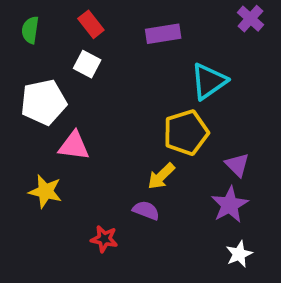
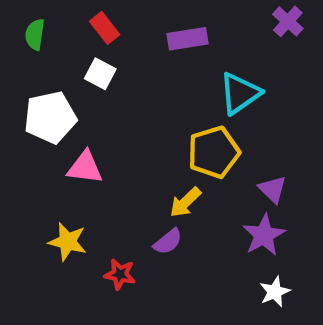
yellow star: (45, 191) -> (68, 242), moved
purple semicircle: (146, 210) -> (168, 242), turned 120

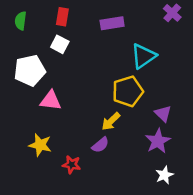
red rectangle: (105, 28) -> (62, 17), turned 48

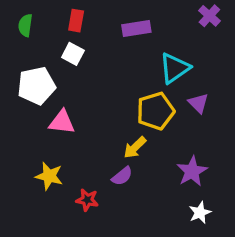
purple triangle: (163, 114) -> (198, 103), moved

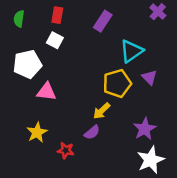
purple rectangle: (136, 28) -> (103, 21), turned -48
yellow star: (49, 176) -> (37, 132), turned 30
white star: (200, 213) -> (151, 160), size x1.6

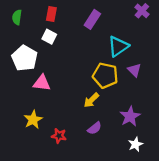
white pentagon: (27, 64) -> (24, 58), turned -30
yellow pentagon: (117, 83) -> (105, 75), turned 30
purple semicircle: (92, 132) -> (94, 128), moved
white star: (151, 160) -> (135, 144), size x0.6

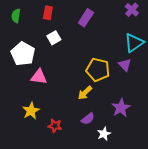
white square: (49, 37) -> (54, 38), moved, turned 32
cyan triangle: (118, 46) -> (134, 43), moved
white star: (135, 144) -> (104, 134), moved

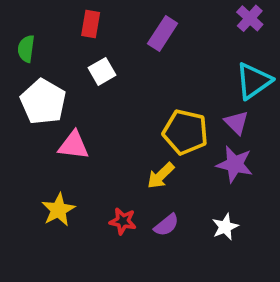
green semicircle: (16, 16) -> (26, 49), moved
purple star: (121, 108) -> (235, 164), moved, turned -30
red star: (55, 126) -> (123, 221), moved
white star: (104, 134) -> (225, 227), moved

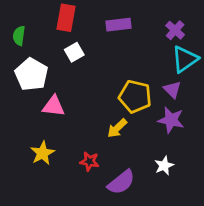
purple cross: (250, 18) -> (175, 30), moved
red rectangle: (91, 24) -> (66, 18), size x1.4
purple rectangle: (163, 33) -> (118, 25), turned 50
purple semicircle: (166, 225) -> (121, 182), moved, size x1.5

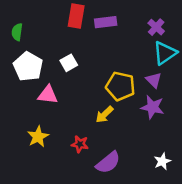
red rectangle: (66, 18) -> (76, 16), moved
white square: (74, 52) -> (69, 63), moved
white star: (164, 166) -> (162, 161), moved

